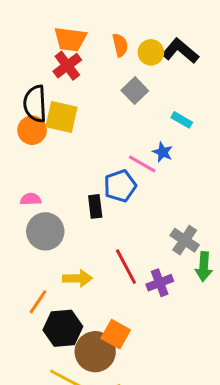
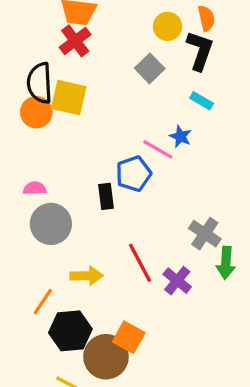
orange semicircle: (120, 45) -> (206, 18), moved
black L-shape: (180, 51) -> (200, 51), moved, turned 69
purple cross: (160, 283) -> (177, 281), turned -30

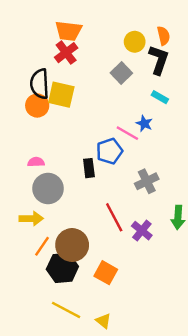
gray cross: (205, 234) -> (147, 181), moved, turned 30
yellow arrow: (87, 276) -> (31, 219), moved
brown circle: (106, 357) -> (72, 245), moved

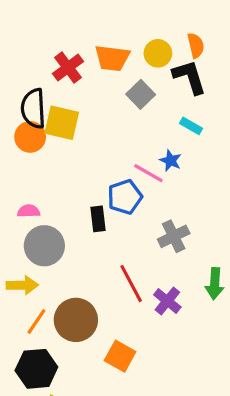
orange trapezoid: (68, 31) -> (112, 58), moved
black L-shape: (159, 60) -> (189, 77), turned -36
black hexagon: (62, 268) -> (36, 369), moved

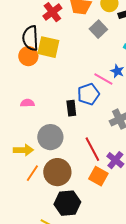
gray circle: (44, 246) -> (50, 137), moved
orange square: (120, 356) -> (98, 176), moved
black hexagon: (36, 369) -> (67, 203), moved

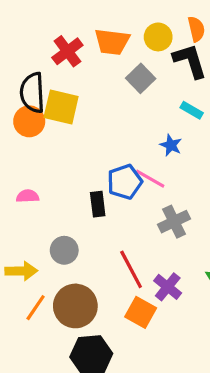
pink line: (103, 79) -> (150, 179), moved
gray circle: (50, 137) -> (64, 250), size x0.7

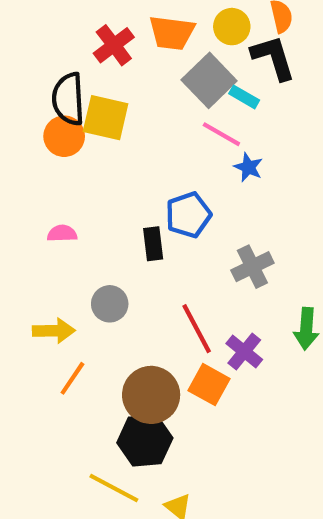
gray square: (141, 78) -> (209, 80), size x1.4
cyan rectangle: (192, 110) -> (244, 97), moved
pink line: (150, 179) -> (221, 134), moved
brown circle: (75, 306) -> (151, 395), moved

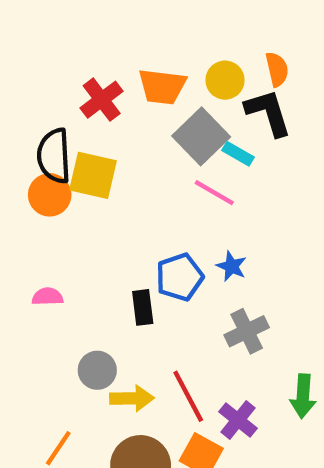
blue star: (248, 167) -> (231, 266), moved
yellow arrow: (54, 331) -> (132, 398), moved

